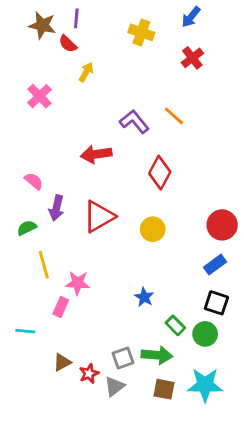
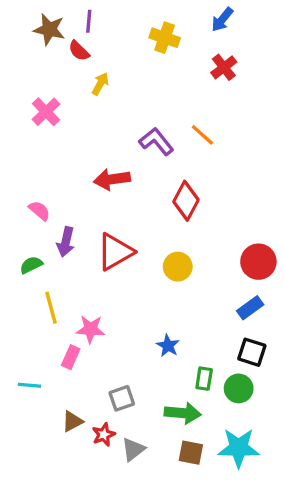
green rectangle: (175, 325) -> (204, 379), turned 54
gray square: (123, 358) -> (122, 398), moved

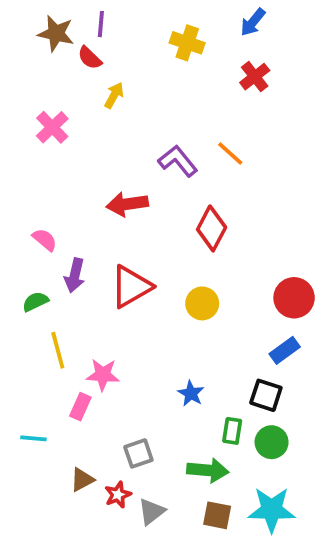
black square: (252, 352) -> (266, 395), moved

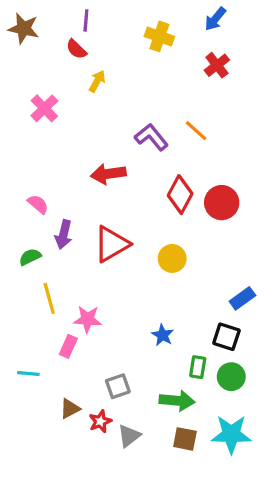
brown star: (56, 33) -> (24, 28), moved
red circle: (294, 298) -> (222, 203), moved

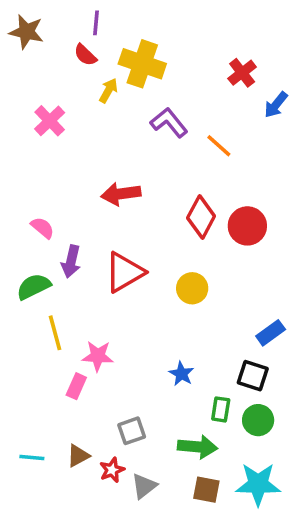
blue arrow: (215, 19) -> (276, 105), moved
yellow cross: (159, 36) -> (142, 64), moved, size x1.4
purple L-shape: (151, 137) -> (169, 123), moved
green semicircle: (30, 257) -> (34, 286), size x1.4
cyan line: (28, 373) -> (32, 458), moved

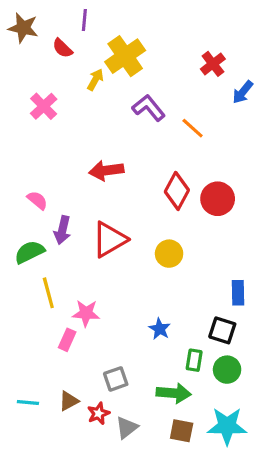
red semicircle: (85, 55) -> (62, 48), moved
yellow cross: (142, 64) -> (125, 56), turned 36
blue rectangle: (271, 333) -> (238, 293), turned -55

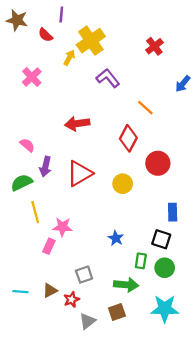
blue arrow: (243, 92) -> (183, 84), moved
orange line: (193, 128) -> (145, 108), moved
red circle: (218, 199) -> (158, 163), moved
gray triangle: (127, 428) -> (87, 321), moved
brown square: (182, 431) -> (117, 312), moved, turned -30

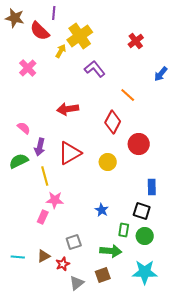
red semicircle: (45, 35) -> (40, 31), size x1.5
yellow line: (35, 212) -> (45, 176), moved

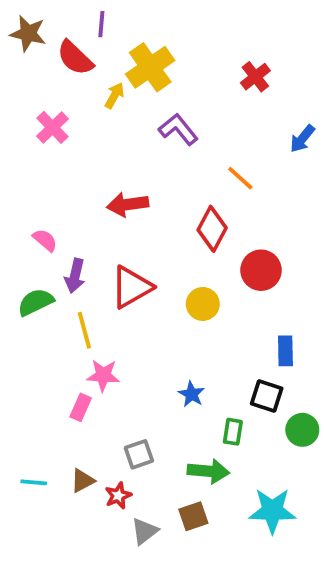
green circle: (145, 236) -> (302, 430), moved

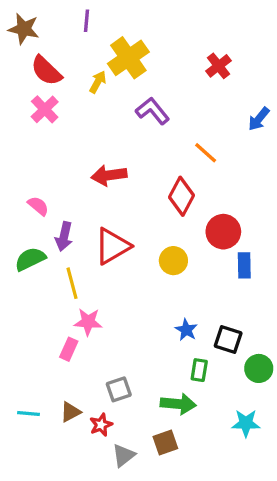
red semicircle: (75, 58) -> (46, 71), moved
blue rectangle: (285, 351) -> (244, 265), moved
blue star: (191, 394) -> (186, 330), moved
cyan star: (272, 511) -> (246, 423), moved, size x0.7

